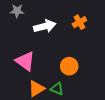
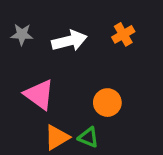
gray star: (17, 11) -> (22, 34), moved

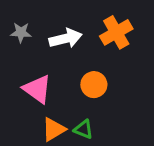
orange cross: (123, 34) -> (116, 32), size x1.5
orange circle: (107, 103) -> (94, 85), moved

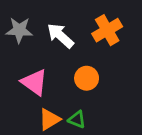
gray star: (21, 32) -> (19, 30), size x1.4
white arrow: (66, 38) -> (60, 36), turned -124

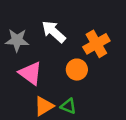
gray star: (19, 30) -> (17, 40), moved
orange cross: (107, 30) -> (96, 44), moved

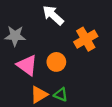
white arrow: (54, 32) -> (53, 15), moved
orange circle: (77, 70) -> (56, 62), moved

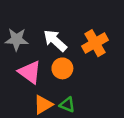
white arrow: (53, 15) -> (55, 41), moved

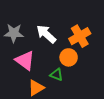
orange circle: (62, 68) -> (69, 57), moved
green triangle: (67, 105) -> (56, 75), moved

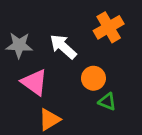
orange cross: (80, 36) -> (109, 27), moved
green triangle: (56, 75) -> (107, 102), moved

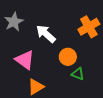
orange cross: (109, 27) -> (89, 27), moved
gray star: (19, 45) -> (14, 22), moved, turned -30

